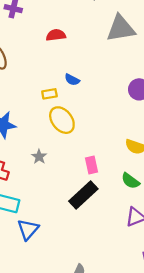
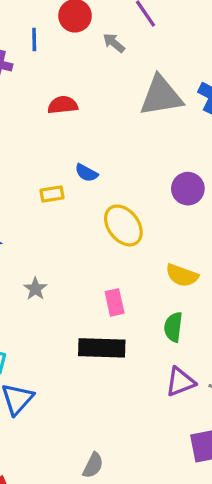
yellow ellipse: (62, 120) -> (123, 225), moved
green semicircle: (130, 181) -> (173, 327), turned 60
black rectangle: (83, 195) -> (102, 348), turned 44

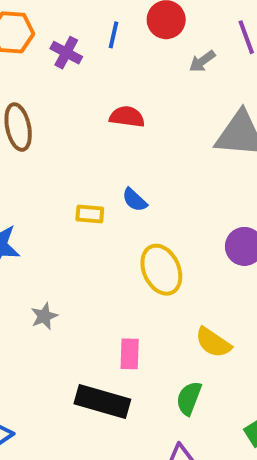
gray arrow: (114, 43) -> (202, 61), turned -90

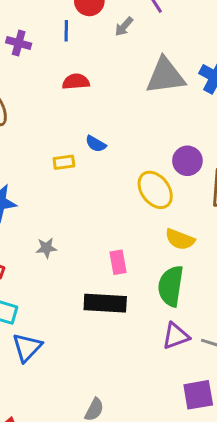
blue line: (113, 35) -> (66, 31), moved
yellow ellipse: (161, 270) -> (155, 190), moved
gray star: (44, 316) -> (46, 248), turned 30
green semicircle: (189, 398) -> (171, 286), size x1.5

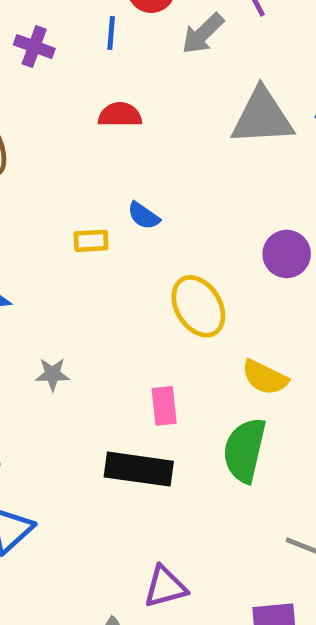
gray arrow: (124, 27) -> (203, 34), size x1.4
yellow ellipse: (155, 190) -> (198, 306), moved
purple triangle: (176, 336) -> (165, 587), moved

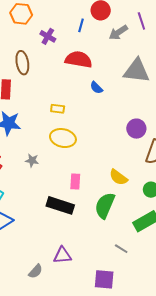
purple cross: (34, 47) -> (48, 36), moved
red semicircle: (120, 115) -> (79, 60), size x1.5
blue semicircle: (144, 216) -> (96, 88), moved
yellow ellipse: (198, 306) -> (63, 138), moved, turned -55

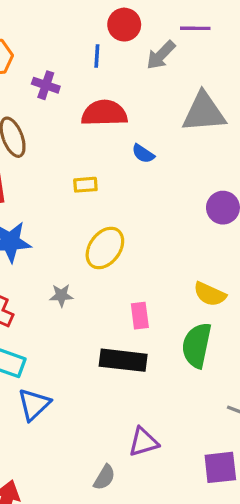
purple line: (141, 21) -> (195, 28), turned -60
yellow rectangle: (58, 109) -> (85, 185), moved
yellow ellipse: (63, 138) -> (105, 248), turned -55

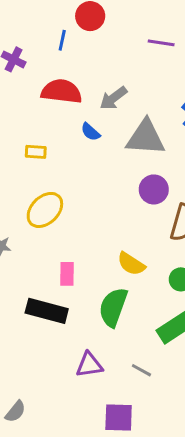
purple line: (195, 28) -> (161, 43), moved
gray arrow: (161, 55) -> (113, 98), moved
gray triangle: (204, 112) -> (146, 137), moved
purple triangle: (143, 442) -> (89, 365), moved

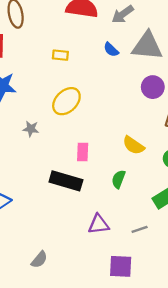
blue semicircle: (90, 132) -> (111, 50), moved
green semicircle: (113, 307) -> (119, 179), size x0.6
gray line: (141, 370) -> (140, 229), turned -49

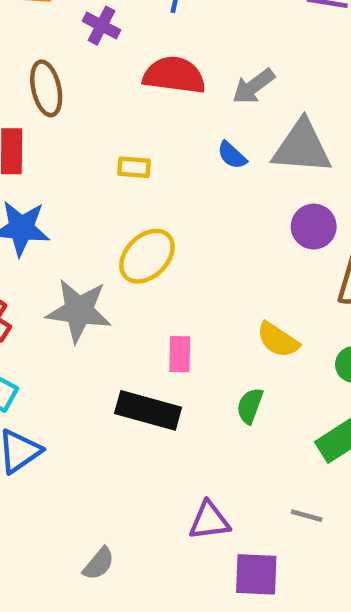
gray star: (31, 129) -> (79, 311), size x2.0
purple triangle: (99, 224) -> (209, 521), moved
gray line: (140, 229) -> (307, 516), moved, turned 35

